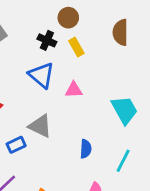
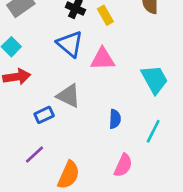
pink triangle: (74, 90) -> (103, 59), size x1.4

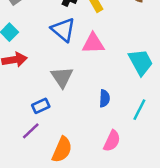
gray triangle: (69, 96) -> (62, 77), turned 30
blue rectangle: (44, 115) -> (41, 106), moved

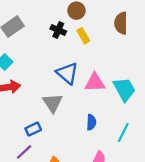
blue triangle: (63, 30) -> (67, 73), moved
pink triangle: (93, 43) -> (95, 82), moved

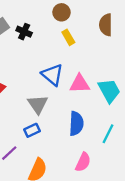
black cross: (58, 30) -> (24, 32), moved
blue semicircle: (91, 122) -> (76, 124), size x1.5
blue rectangle: (33, 129) -> (32, 130), moved

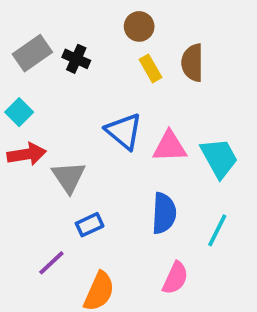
brown semicircle: (106, 25) -> (192, 63), moved
gray triangle: (38, 104) -> (69, 177), moved

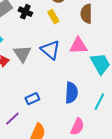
yellow rectangle: (151, 68) -> (53, 17), moved
pink triangle: (170, 147) -> (78, 46), moved
gray triangle: (69, 177) -> (22, 54), moved

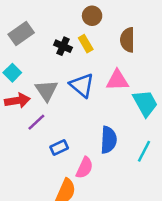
black cross: (25, 12) -> (63, 46), moved
purple line: (12, 119) -> (36, 122), moved
pink semicircle: (77, 127) -> (84, 168), moved

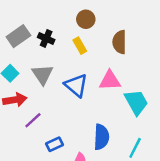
black cross: (63, 46) -> (46, 38), moved
gray triangle: (46, 90) -> (43, 75), moved

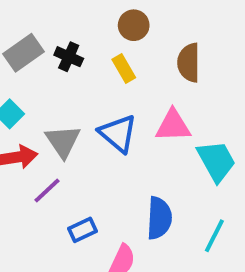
gray triangle: (43, 75) -> (63, 141), moved

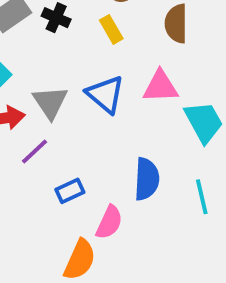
cyan line: (214, 236) -> (202, 197), turned -40

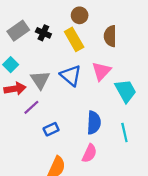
yellow rectangle: (111, 29) -> (74, 39), size x1.5
pink triangle: (160, 87) -> (101, 71), turned -45
pink semicircle: (109, 222) -> (89, 153), moved

